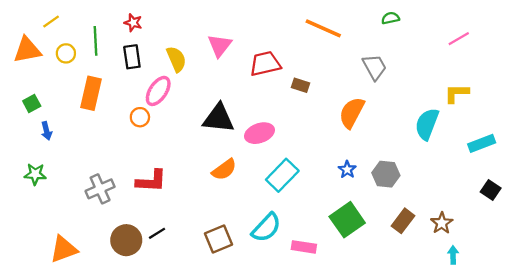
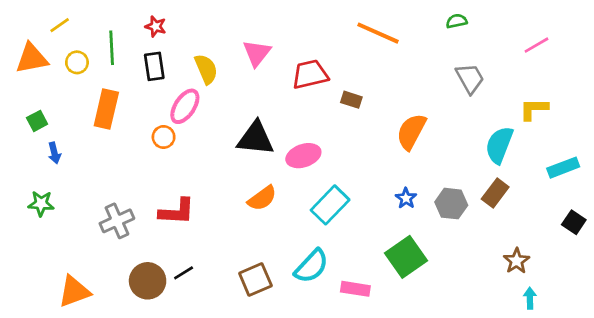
gray trapezoid: (375, 67) -> (470, 78), moved
brown rectangle: (403, 221) -> (495, 193), moved

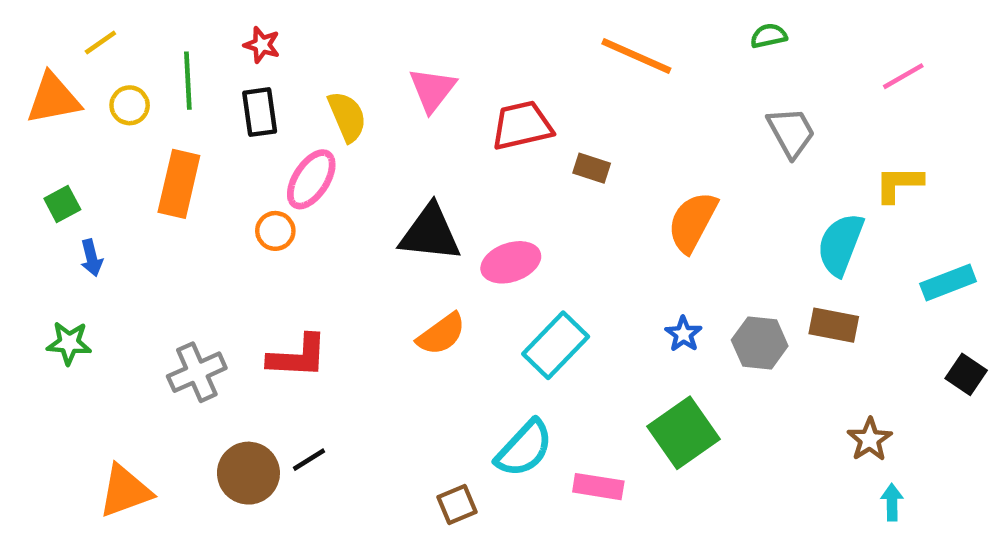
brown rectangle: (495, 193) -> (834, 325), turned 64
brown square: (255, 279) -> (457, 504), moved, size x0.7

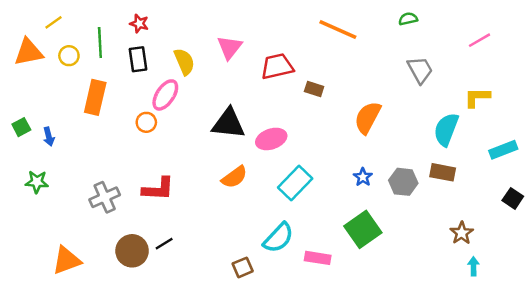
green square: (62, 204) -> (21, 127), moved

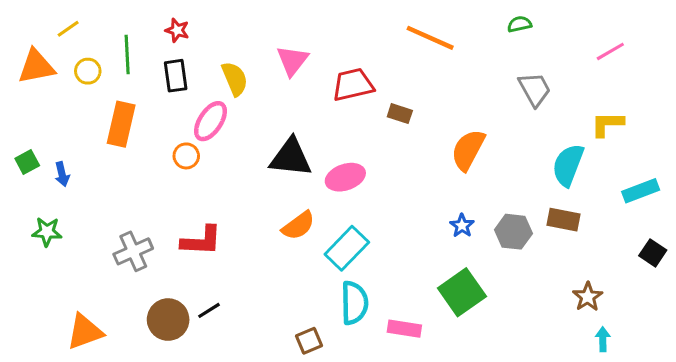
cyan rectangle: (295, 183) -> (347, 248), moved
cyan semicircle: (278, 238) -> (354, 303), turned -44

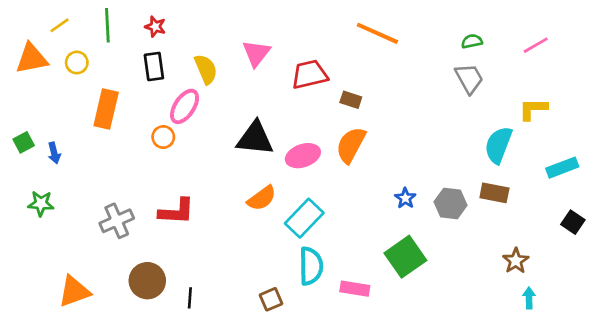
green semicircle: (519, 24) -> (472, 41), moved
green line: (127, 54) -> (107, 25), moved
orange semicircle: (468, 150) -> (351, 145), moved
black line: (209, 310) -> (190, 298), moved, turned -54

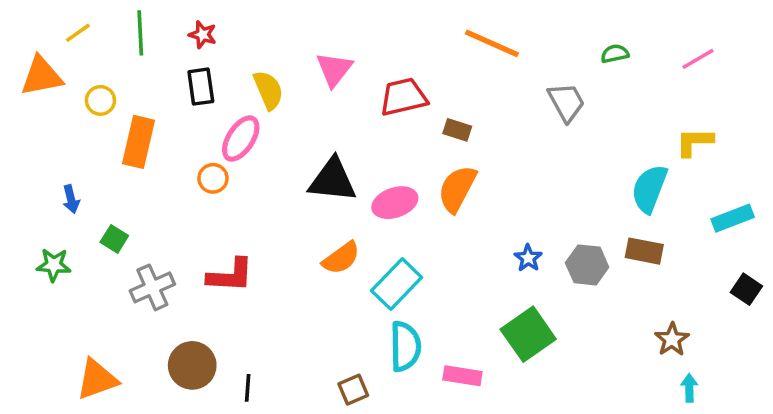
yellow circle: (77, 63) -> (100, 100), moved
gray trapezoid: (469, 78) -> (566, 102), moved
green square: (24, 142) -> (114, 239), moved, turned -30

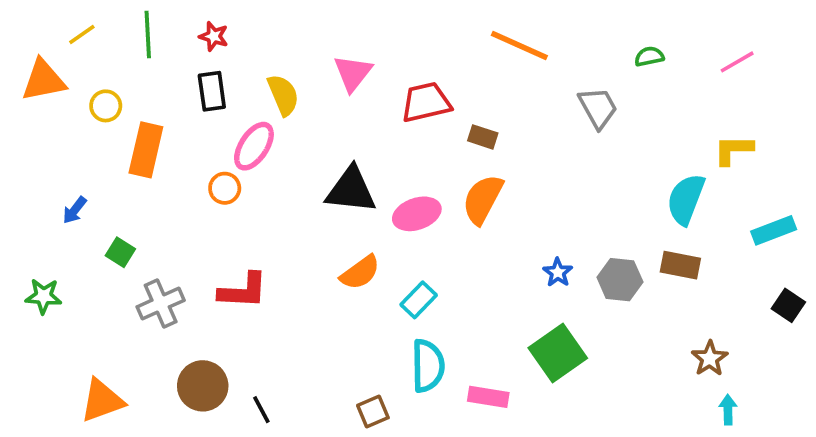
blue arrow: (71, 199) -> (75, 210), turned 52
green star: (54, 265) -> (44, 296), moved
cyan rectangle: (397, 284) -> (419, 300), size x0.7
black line: (248, 388) -> (261, 410), turned -32

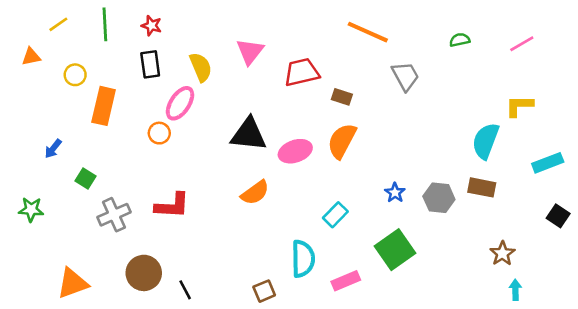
orange triangle: (44, 80) -> (31, 57), size x0.6
gray trapezoid: (598, 108) -> (405, 76), moved
cyan rectangle: (419, 300) -> (335, 215), moved
pink rectangle: (488, 397) -> (346, 281), turned -32

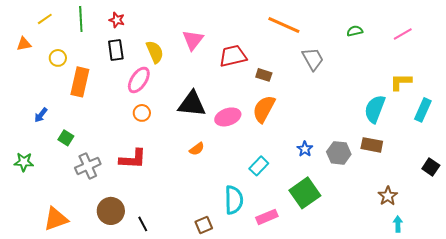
orange circle: (159, 133) -> (142, 113), moved
cyan rectangle: (548, 163) -> (423, 110), moved, turned -45
orange semicircle: (255, 193) -> (197, 149), size x0.7

